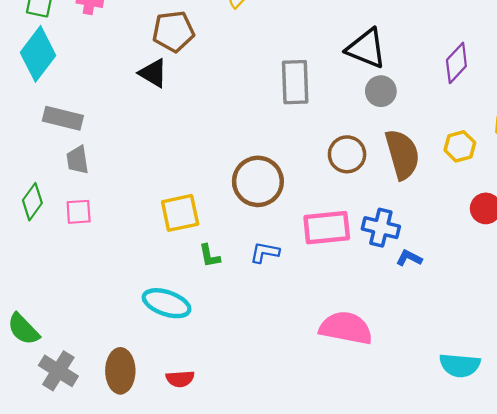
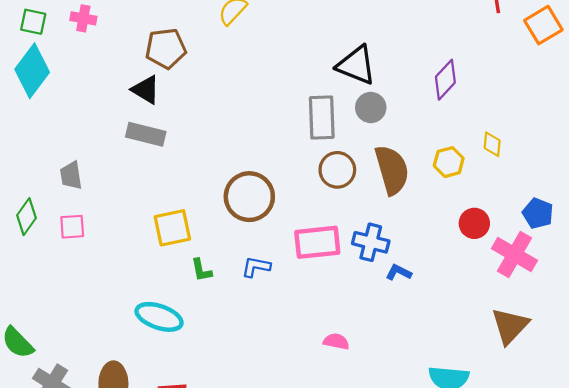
gray rectangle: (295, 82) -> (322, 118), moved
gray rectangle: (63, 118) -> (146, 134), moved
pink semicircle: (346, 328) -> (336, 341), size x0.5

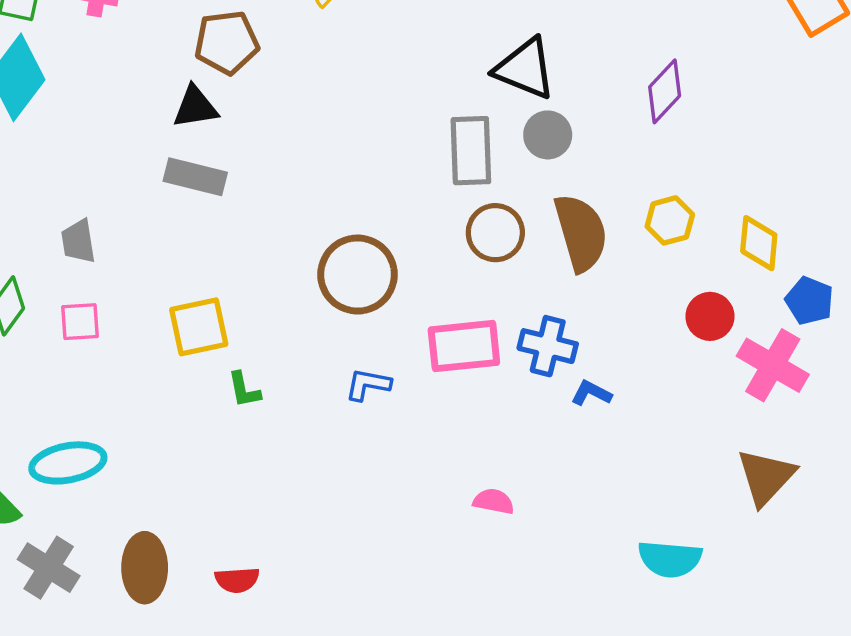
black triangle: (146, 90) -> (195, 107), turned -40
yellow diamond: (492, 144) -> (759, 243), moved, size x1.4
yellow square: (172, 228) -> (199, 327), moved
green L-shape: (201, 270) -> (244, 390), moved
cyan ellipse: (159, 317) -> (68, 463), moved, turned -30

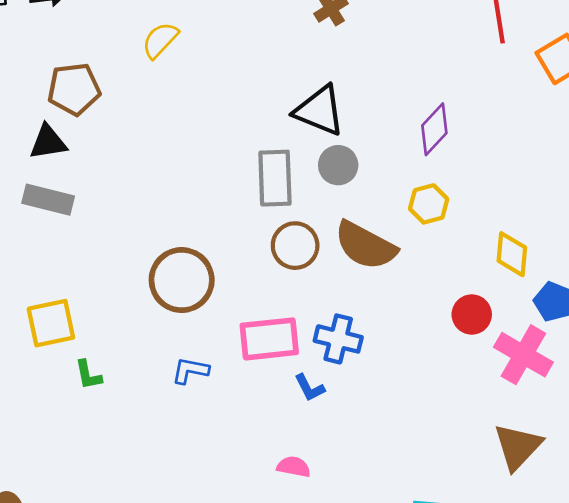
yellow hexagon: (670, 220) -> (429, 204), moved
brown semicircle: (581, 233) -> (365, 246), turned 134
blue L-shape: (591, 393) -> (309, 388), moved, turned -144

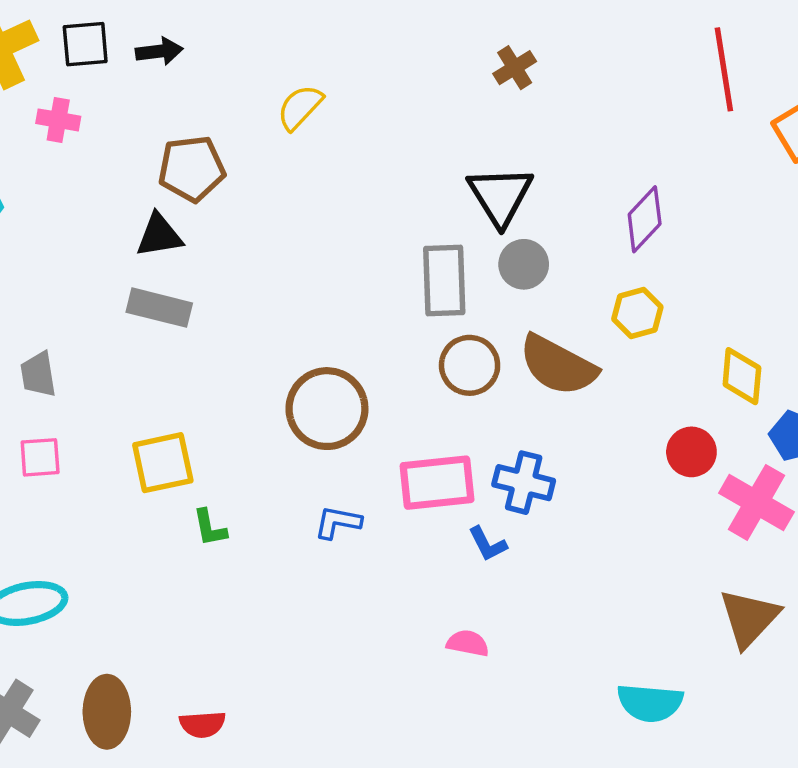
black triangle: (319, 111) -> (500, 196), turned 36

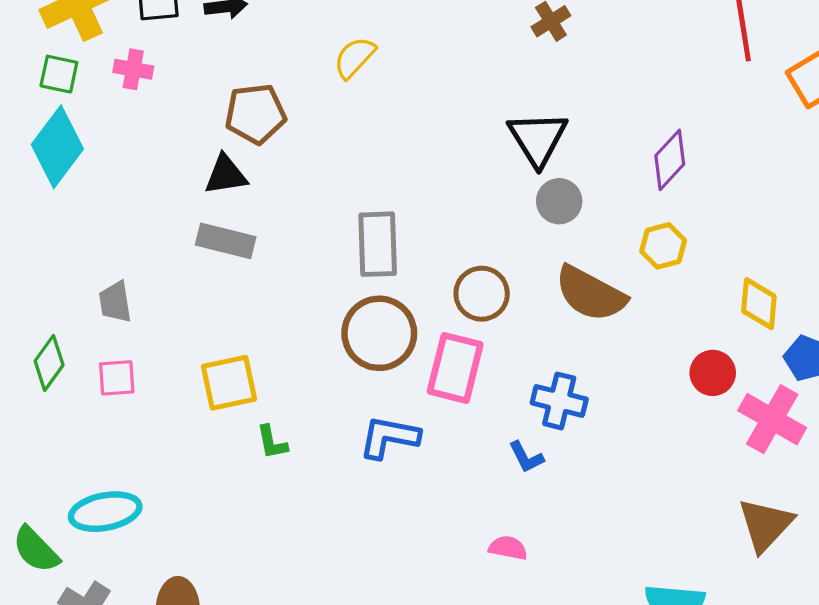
gray rectangle: (444, 281) -> (378, 244), moved
brown circle: (470, 365) -> (482, 294), moved
pink rectangle: (437, 483) -> (455, 368), moved, turned -70
blue L-shape: (338, 522) -> (389, 437), size x1.4

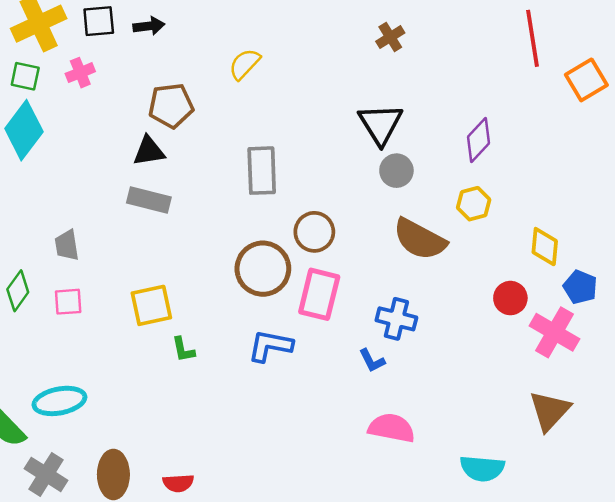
pink cross: (133, 69) -> (80, 73), turned -32
gray rectangle: (378, 244) -> (262, 171), moved
brown circle: (482, 294) -> (314, 232), moved
pink semicircle: (508, 548) -> (392, 428), moved, size x1.6

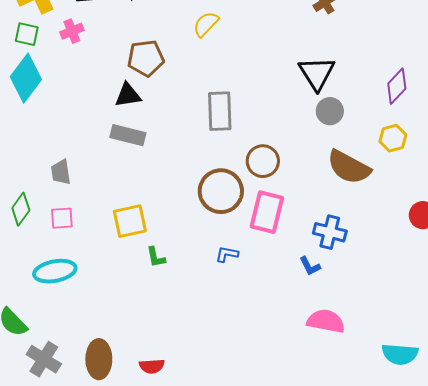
blue L-shape: (270, 346) -> (227, 254), size x0.6
cyan ellipse: (59, 401) -> (55, 271), moved

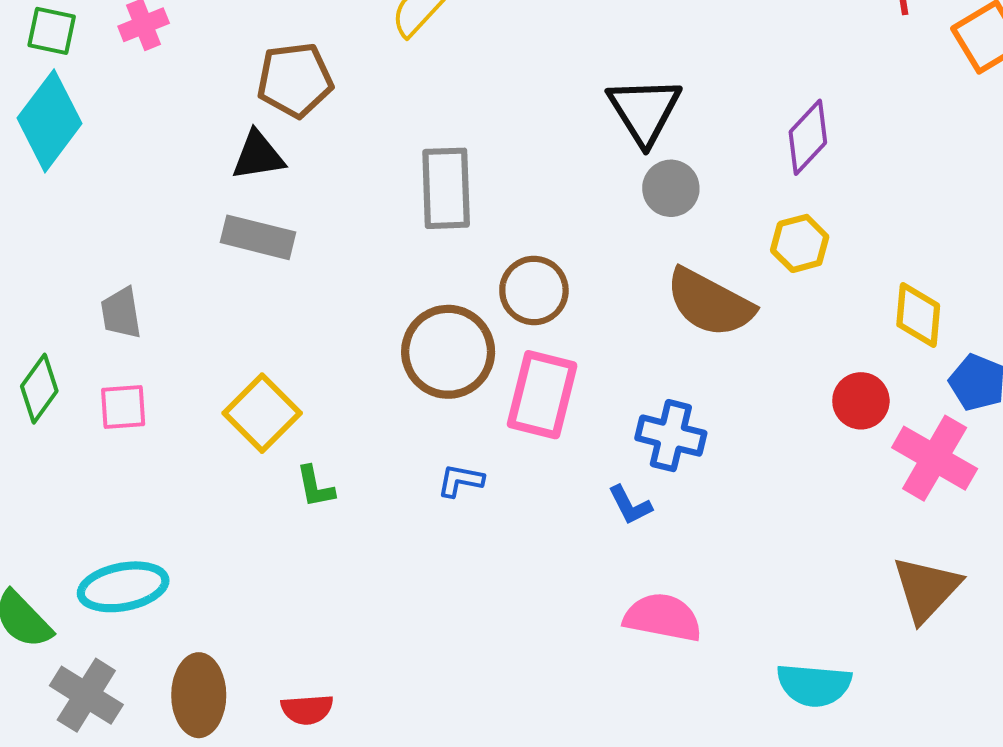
yellow square: (130, 221) -> (262, 413), turned -33
cyan ellipse: (55, 271) -> (123, 587), moved

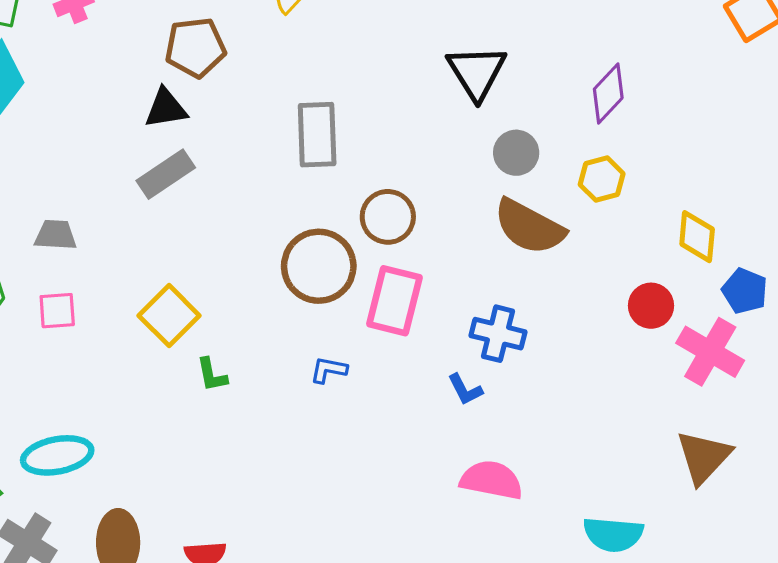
gray circle: (671, 188) -> (516, 153), moved
gray rectangle: (258, 237) -> (166, 174), turned -48
gray trapezoid: (121, 313) -> (56, 235), turned 102

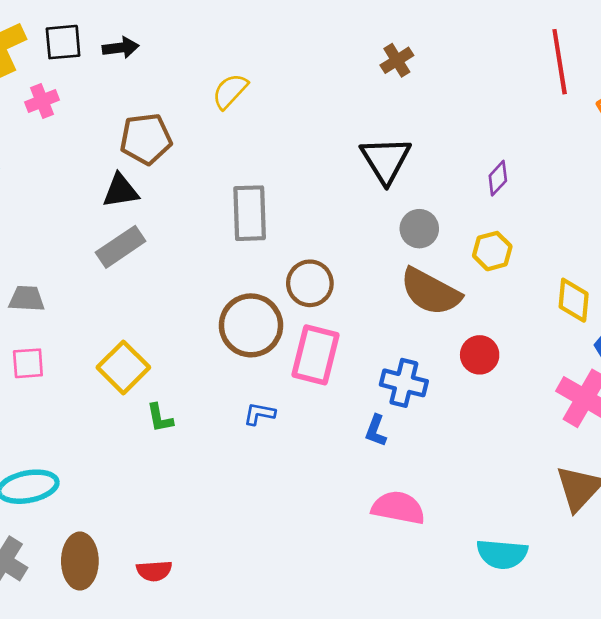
purple diamond: (608, 94) -> (498, 178), size x0.7
red circle: (651, 306) -> (480, 355), moved
blue L-shape: (465, 390) -> (376, 431), turned 48

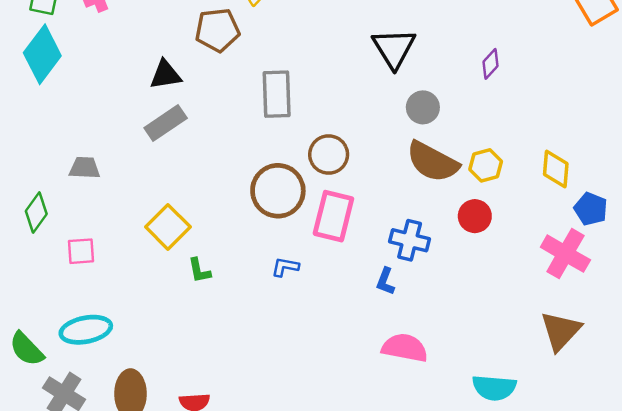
brown pentagon: (146, 139) -> (217, 30), moved
yellow hexagon: (492, 251) -> (486, 165), moved
pink square: (28, 363) -> (81, 251), moved

